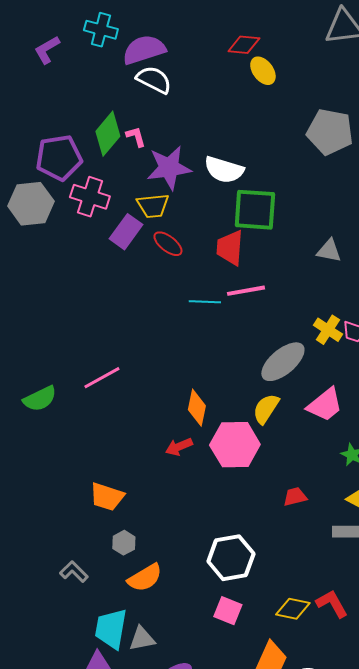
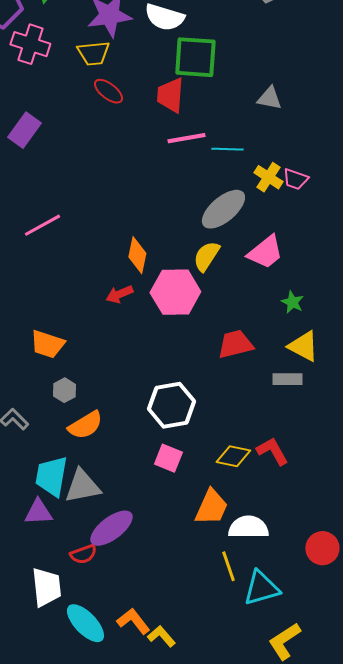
purple rectangle: (126, 232) -> (24, 130), moved
cyan line: (205, 302) -> (227, 149), moved
red trapezoid: (295, 497) -> (235, 344), size x1.5
gray triangle: (142, 639) -> (82, 486), size x1.4

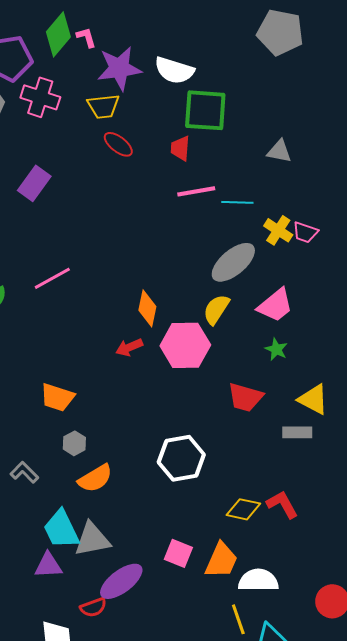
red trapezoid: (170, 95) -> (180, 148), size x0.7
green star: (292, 302) -> (276, 349), moved
red trapezoid: (235, 344) -> (245, 397), turned -150
pink square: (168, 458) -> (178, 553), moved
cyan trapezoid: (51, 476) -> (61, 529), turned -36

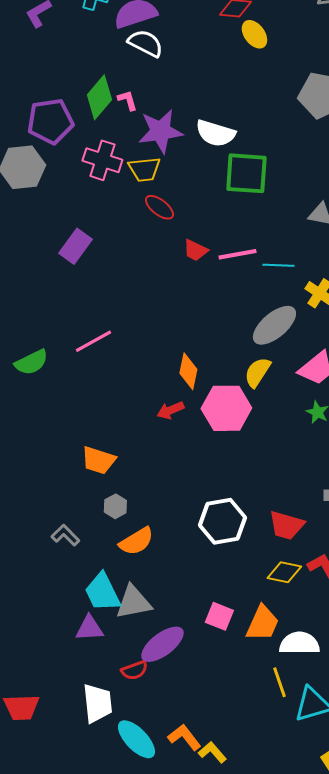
pink cross: (40, 97) -> (102, 160), moved
red trapezoid: (180, 148) -> (195, 250), moved, turned -68
red trapezoid: (245, 397) -> (286, 525), moved

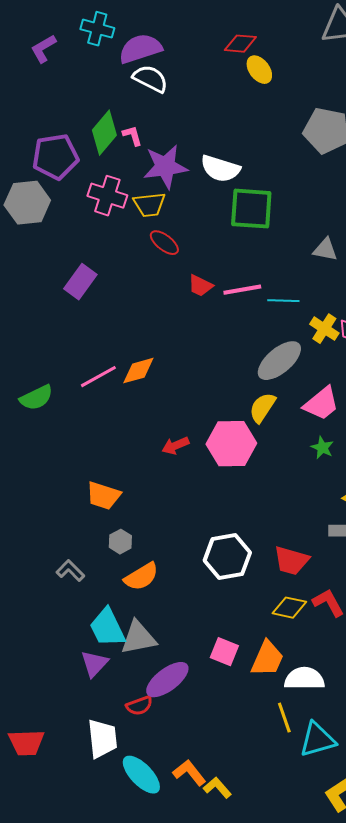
orange diamond: (188, 371) -> (138, 371), moved, turned 63
purple triangle: (89, 628) -> (94, 664), turned -44

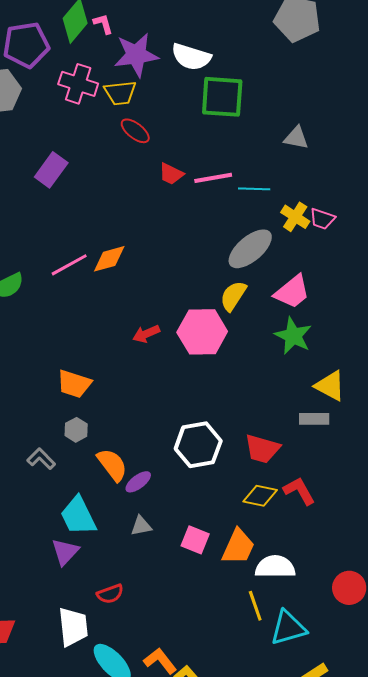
green star: (322, 448) -> (293, 336), size x1.6
gray hexagon: (120, 542) -> (76, 430), moved
orange semicircle: (141, 577) -> (112, 465), turned -96
gray triangle: (138, 638) -> (141, 526), moved, size x0.6
purple ellipse: (167, 680) -> (138, 482), moved, size x0.6

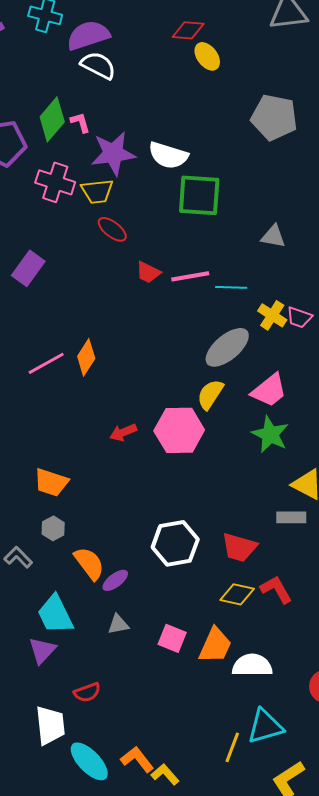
orange diamond: (109, 259) -> (86, 357), turned -42
yellow line: (255, 606) -> (232, 747), moved, turned 40

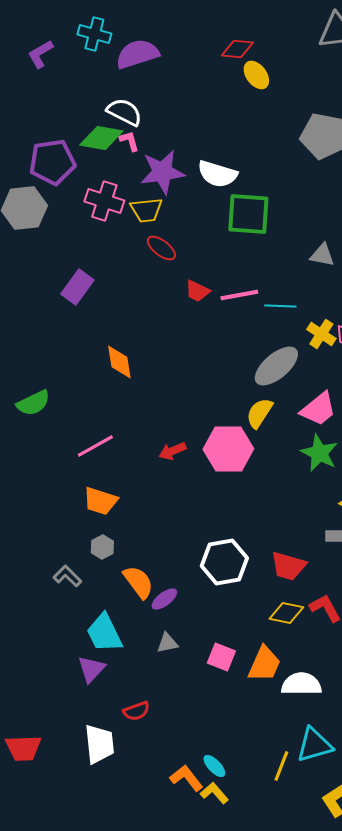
white semicircle: (98, 65) -> (124, 112), moved
green diamond: (52, 119) -> (101, 138), turned 60
orange diamond: (86, 357) -> (119, 362), moved, turned -42
pink line: (46, 363) -> (95, 446), moved
cyan ellipse: (89, 761) -> (214, 766), moved, size x0.6

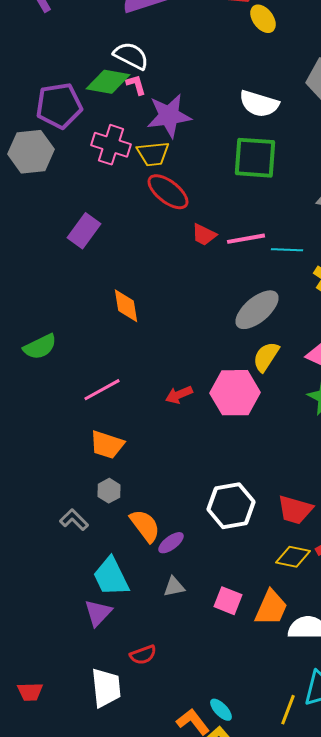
white semicircle: (217, 174) -> (259, 104), moved
red ellipse: (161, 248) -> (168, 192), size x1.4
gray ellipse: (276, 366) -> (257, 310), moved
red trapezoid: (23, 748) -> (30, 692), size x0.7

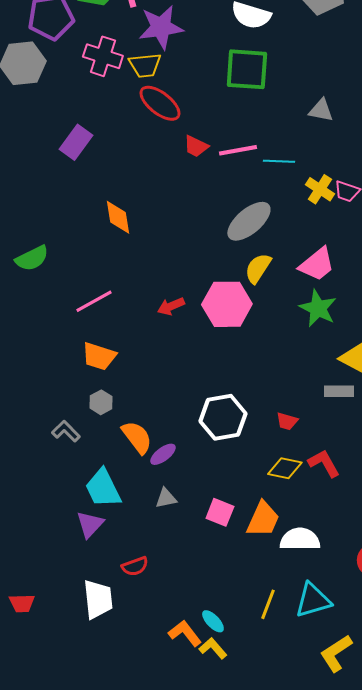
red trapezoid: (295, 510) -> (287, 421), size x0.6
yellow line: (288, 710) -> (268, 604), moved

